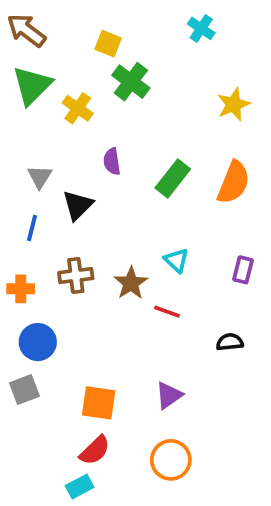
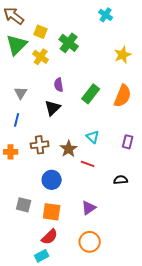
yellow square: (108, 44) -> (41, 32), moved
black triangle: (78, 205) -> (53, 108), moved
blue circle: (38, 342) -> (52, 180), moved
gray square: (24, 390) -> (24, 205), moved, turned 35

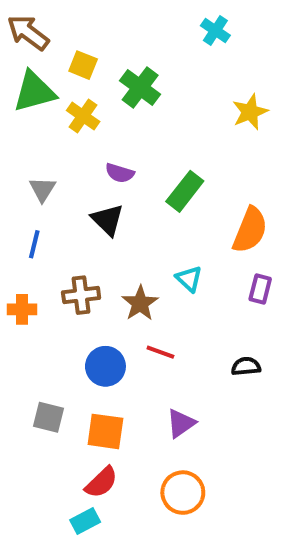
green triangle: (17, 45) -> (34, 92), turned 30
purple semicircle: (59, 85) -> (120, 173), turned -64
orange semicircle: (123, 96) -> (250, 230), moved
black triangle: (53, 108) -> (108, 220), turned -30
red line: (88, 164) -> (160, 352), moved

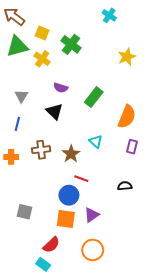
blue circle: (105, 366) -> (69, 195), moved
orange square: (105, 431) -> (66, 219), moved
cyan rectangle: (85, 521) -> (43, 264), turned 64

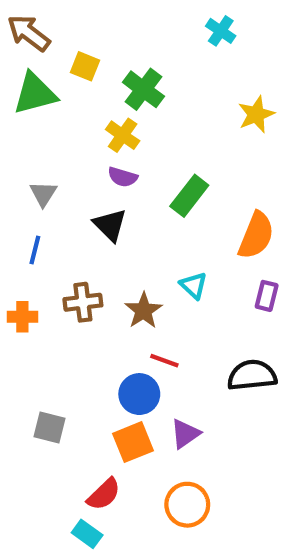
yellow cross: (42, 59) -> (123, 135), moved
black semicircle: (125, 186) -> (252, 375), size x1.6
orange square: (66, 219) -> (133, 442), turned -30

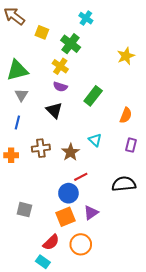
cyan cross: (221, 31) -> (86, 18), moved
green triangle: (35, 94) -> (17, 70), moved
orange semicircle: (256, 235) -> (126, 115), size x0.7
red line: (164, 361) -> (81, 177), turned -48
orange circle: (187, 505) -> (81, 244), moved

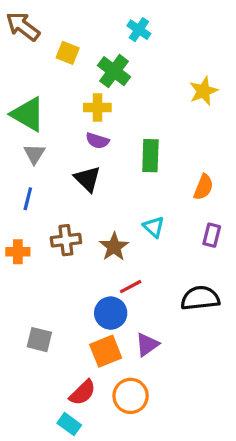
yellow cross: (60, 66) -> (97, 108), turned -35
green triangle: (17, 70) -> (28, 114), turned 45
green rectangle: (93, 96) -> (150, 156), turned -36

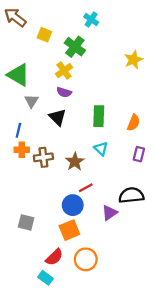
yellow cross: (97, 108) -> (64, 71), turned -35
gray triangle: (34, 154) -> (31, 101), moved
green rectangle: (150, 156) -> (99, 116), moved
orange cross: (18, 252) -> (22, 150), moved
purple triangle: (147, 345) -> (110, 213), moved

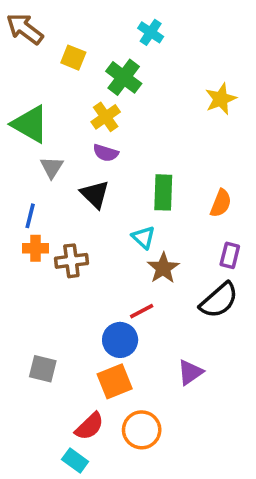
cyan triangle: (101, 149) -> (143, 237), moved
brown star: (75, 162) -> (163, 268), moved
black semicircle: (131, 195) -> (219, 300), moved, turned 145
purple triangle: (110, 213) -> (190, 372), moved

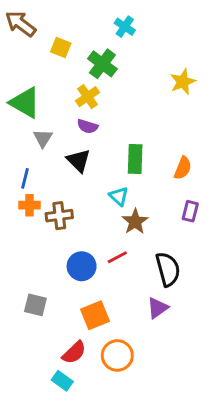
black semicircle: (219, 300) -> (168, 269), moved, turned -64
blue circle: (120, 340) -> (82, 266), moved

